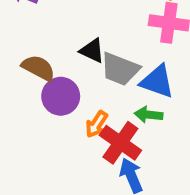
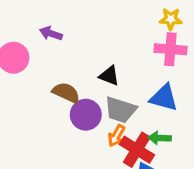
gray trapezoid: (120, 69) -> (120, 110), moved
green arrow: (149, 115) -> (160, 138), moved

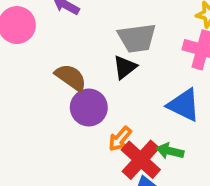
black triangle: (109, 76) -> (125, 67), turned 50
gray trapezoid: (120, 110) -> (137, 38), moved, turned -36

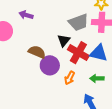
gray trapezoid: (137, 38) -> (78, 22), moved
red cross: (141, 160) -> (78, 53), moved

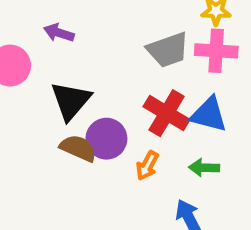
black triangle: (64, 40) -> (71, 101), moved, size x1.5
brown semicircle: (37, 52) -> (78, 148), moved

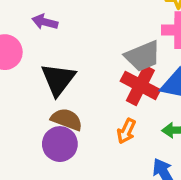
gray trapezoid: (168, 50) -> (143, 56), moved
purple circle: (106, 139) -> (60, 144), moved

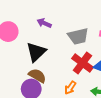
purple arrow: (45, 22) -> (44, 23), moved
gray trapezoid: (143, 56) -> (78, 36), moved

